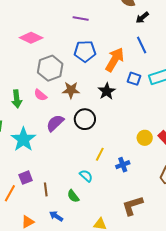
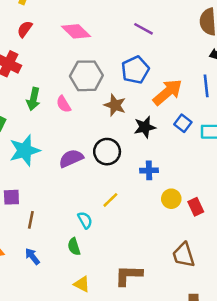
blue pentagon: (85, 51) -> (135, 70), turned 30
brown star: (71, 90) -> (115, 105), moved
purple semicircle: (55, 123) -> (71, 158), moved
blue cross: (123, 165) -> (149, 170), moved
green semicircle: (73, 196) -> (74, 247), moved

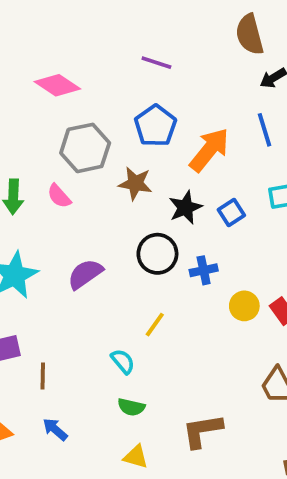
blue square: (183, 123) -> (231, 212), moved, turned 30
black circle: (107, 152) -> (157, 254), moved
green semicircle: (74, 247) -> (131, 407), moved, turned -48

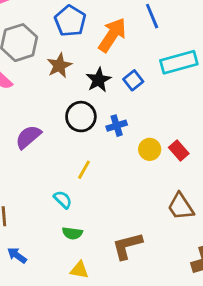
brown star: (135, 183) -> (59, 66), turned -30

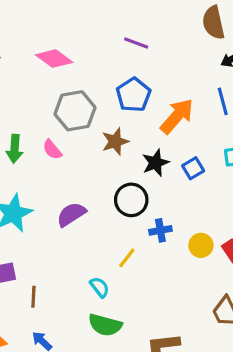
blue cross: (117, 126) -> (160, 230), moved
green semicircle: (72, 233) -> (105, 325), size x1.5

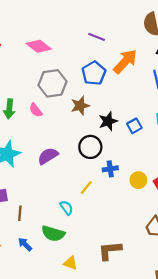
orange arrow: (177, 116) -> (125, 61), moved
green semicircle: (105, 325) -> (53, 234), moved

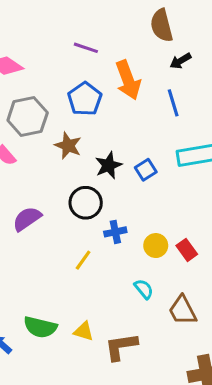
orange arrow: (125, 61) -> (128, 80), turned 120
brown star: (80, 106) -> (68, 146), turned -30
cyan semicircle: (66, 208) -> (144, 289), moved
yellow triangle: (70, 263) -> (84, 331), moved

